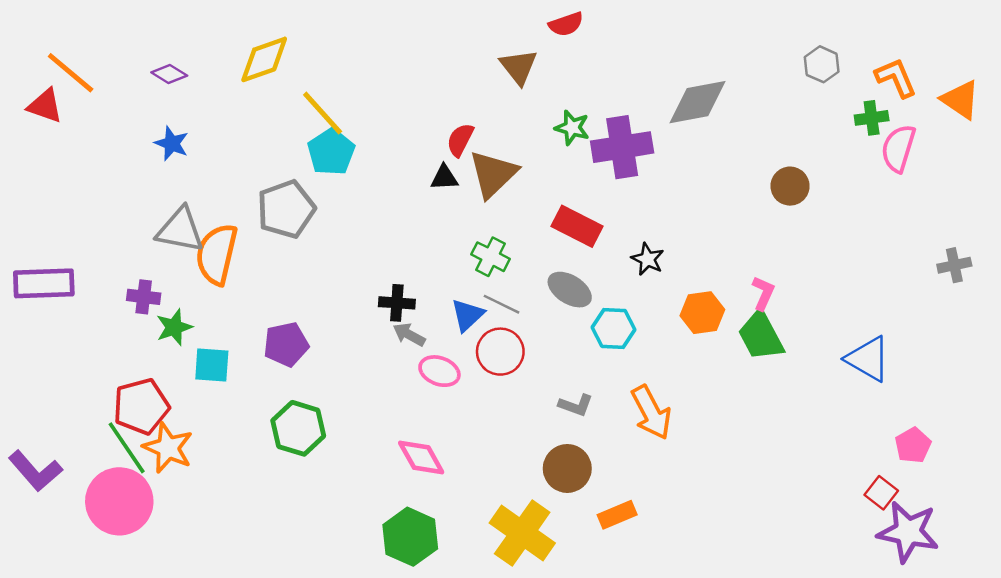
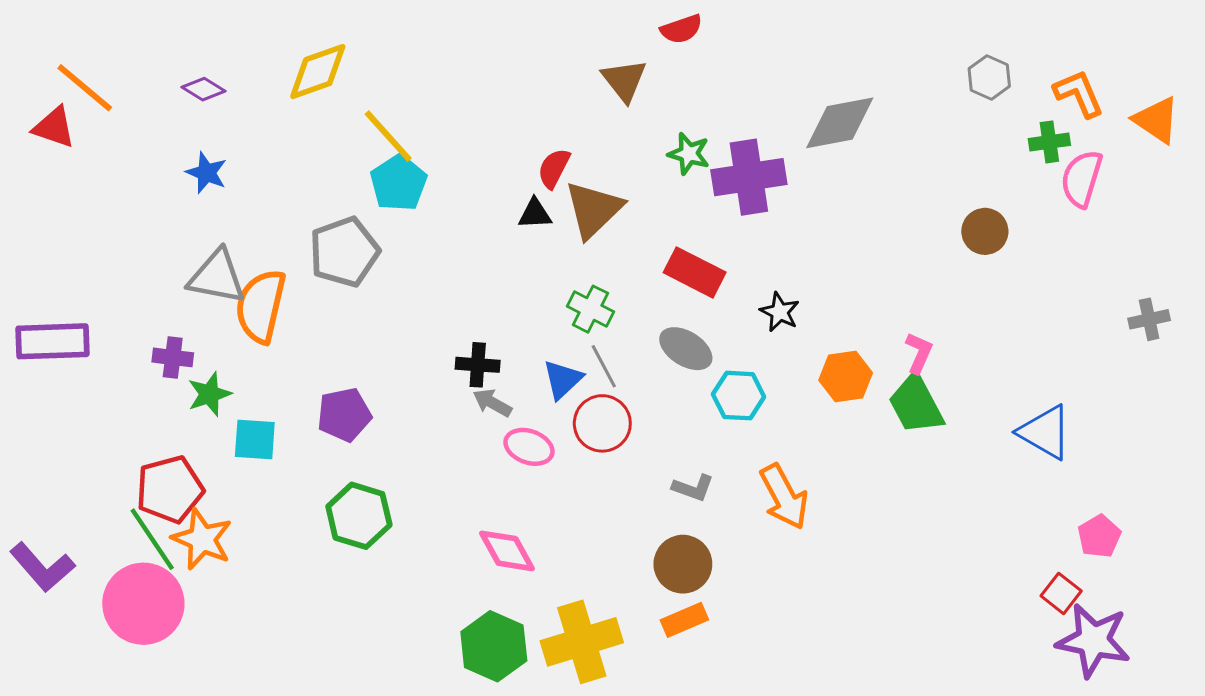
brown circle: (790, 186) -> (985, 231), moved
gray line: (502, 304) -> (604, 366), turned 36
orange rectangle: (617, 515) -> (684, 620), moved
yellow cross: (522, 533) -> (582, 642), moved, turned 38

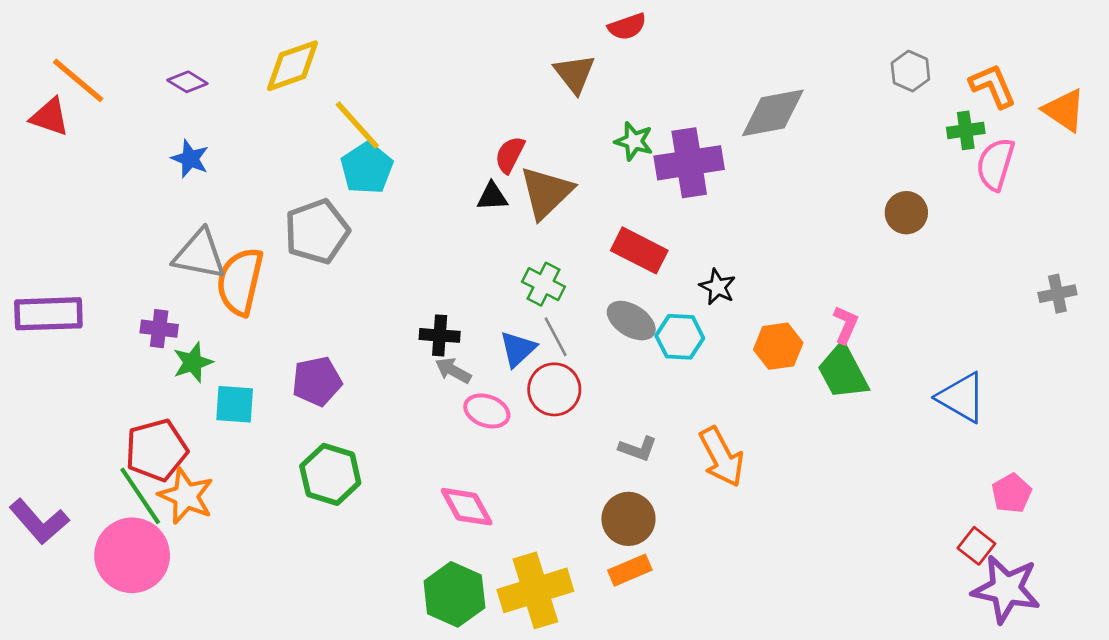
cyan hexagon: (739, 396) -> (680, 337), moved

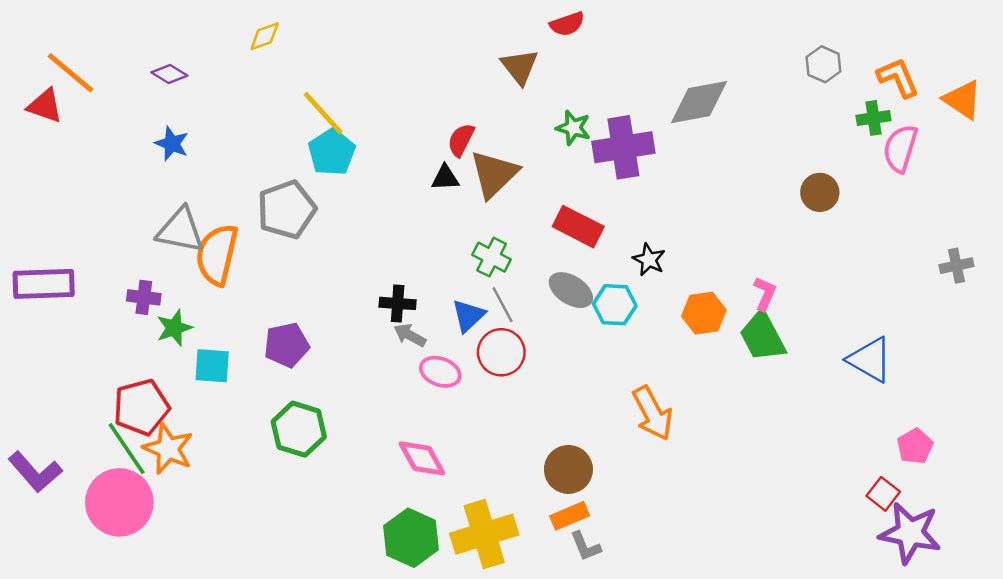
yellow diamond: (293, 66) -> (265, 36), moved, size x0.6
gray L-shape: (638, 449) -> (586, 546), moved, turned 48

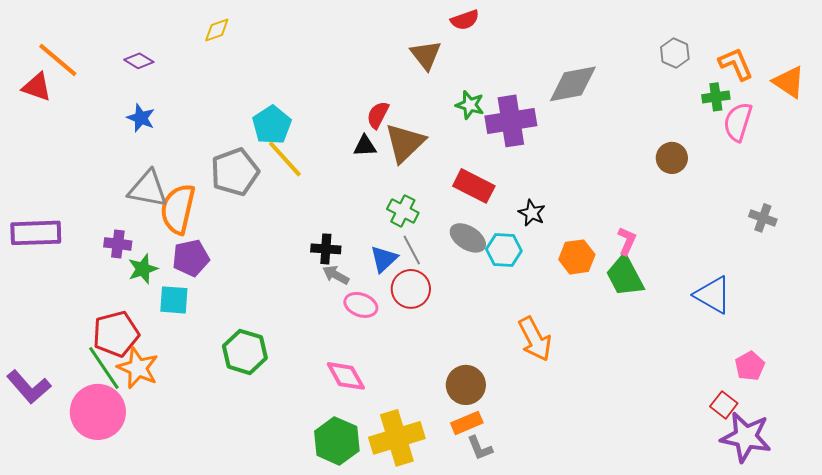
yellow line: (323, 113) -> (285, 159), moved
gray cross: (956, 266) -> (763, 218), moved, turned 32
purple pentagon: (287, 345) -> (191, 258), moved

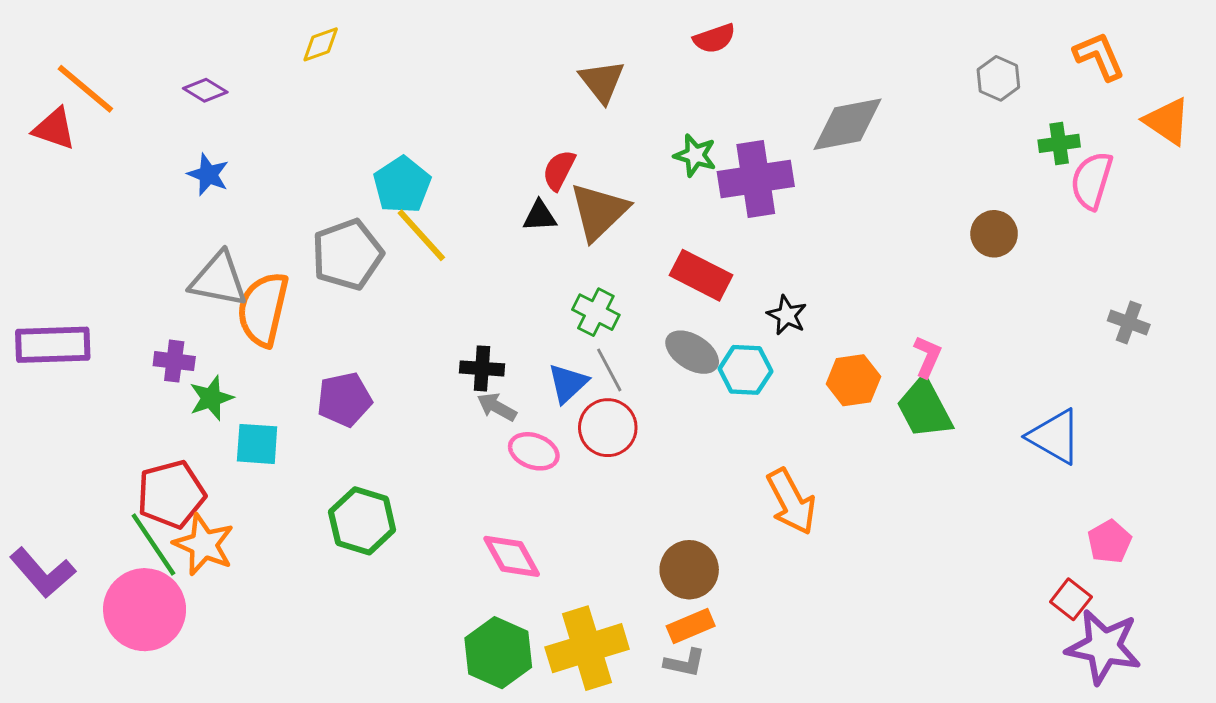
red semicircle: (465, 20) -> (714, 38), moved
brown triangle: (426, 55) -> (602, 81), moved
orange L-shape: (736, 64) -> (1099, 56), moved
purple pentagon: (191, 258) -> (344, 400), moved
gray L-shape: (480, 448) -> (685, 663), moved, turned -56

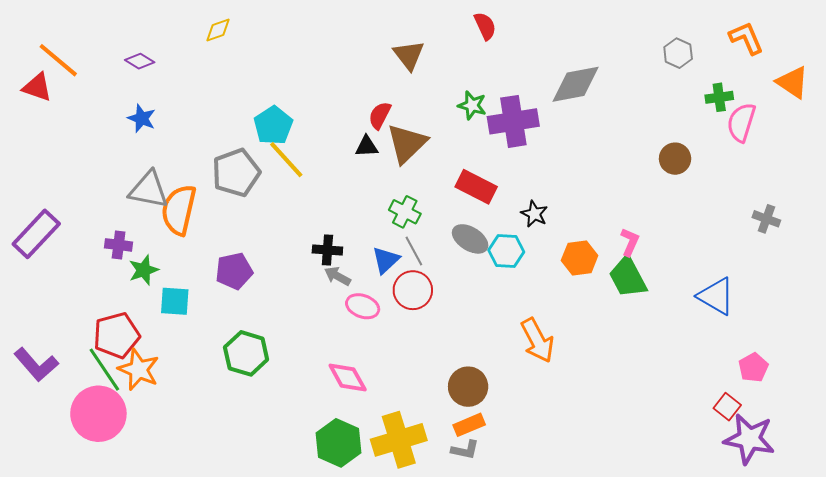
red semicircle: (714, 38) -> (485, 26), turned -96
purple rectangle: (53, 345) -> (36, 234), turned -45
purple L-shape: (42, 573) -> (36, 365), moved

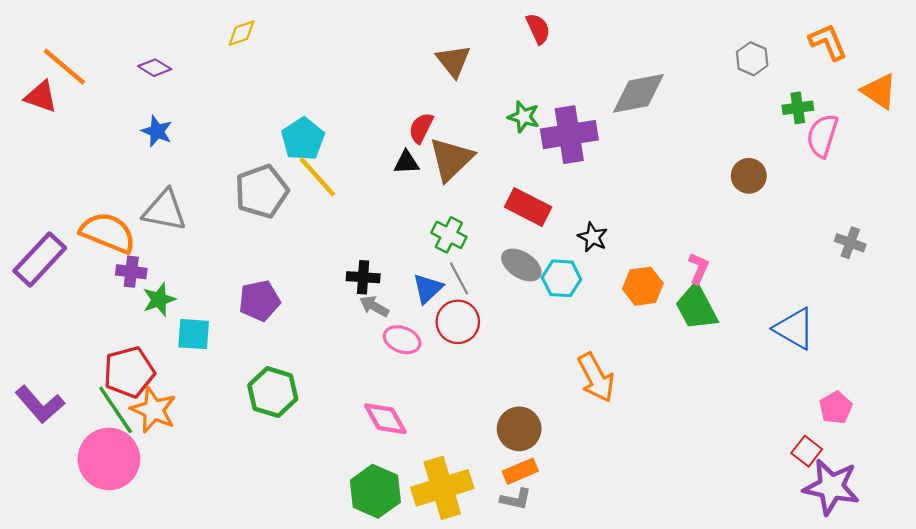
orange semicircle: (179, 210) -> (108, 233), moved, turned 99

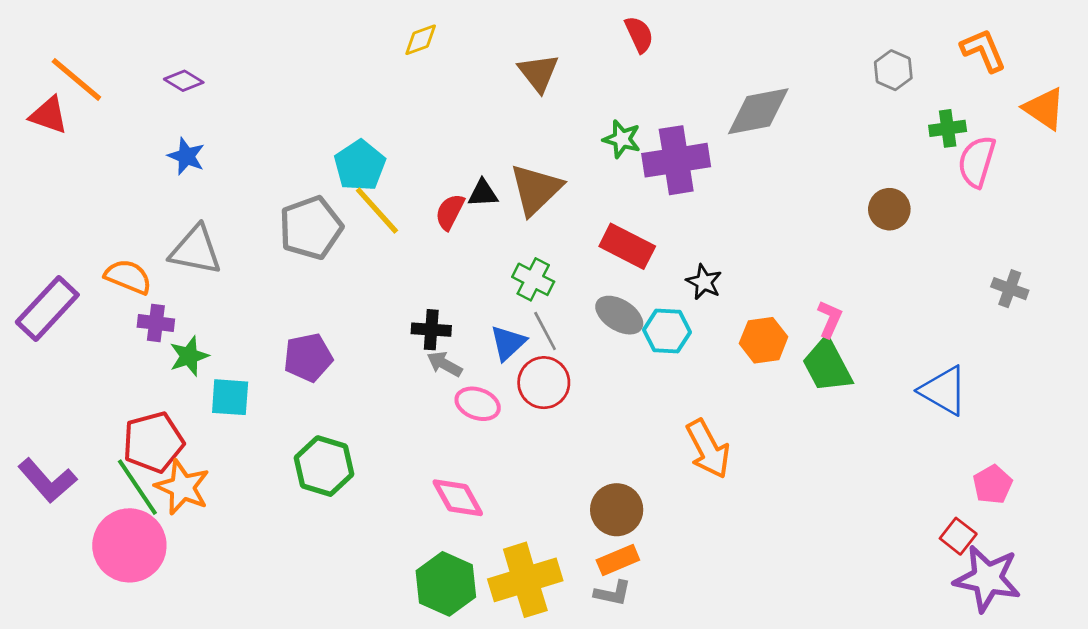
yellow diamond: (242, 33) -> (421, 40), moved
red semicircle: (421, 128) -> (450, 212), moved
orange semicircle: (108, 233) -> (128, 277), size x0.7

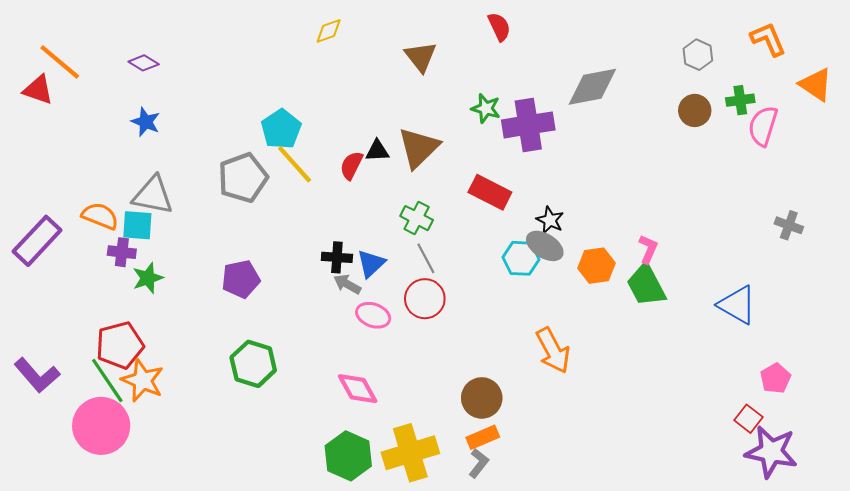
brown circle: (889, 209) -> (695, 110), moved
gray ellipse: (619, 315) -> (545, 246), moved
blue triangle: (508, 343) -> (371, 264), moved
cyan square: (230, 397) -> (137, 225), moved
gray L-shape: (613, 593) -> (479, 463), turned -64

